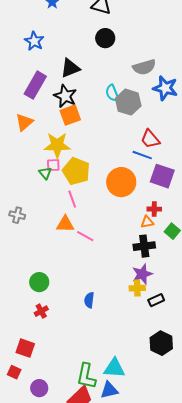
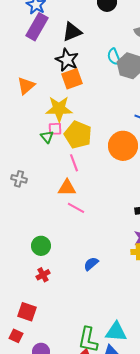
purple rectangle: (35, 85) -> (37, 27), moved
pink line: (85, 236) -> (76, 208), moved
blue semicircle: (89, 300) -> (91, 264), turned 42

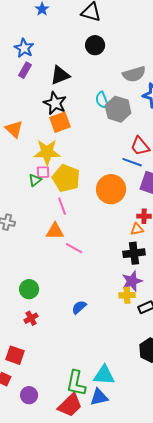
purple rectangle: (37, 27) -> (25, 70), size x0.6
orange triangle: (26, 86) -> (14, 129), turned -36
green triangle: (47, 137) -> (35, 180), turned 32
pink line: (76, 208) -> (74, 248), moved

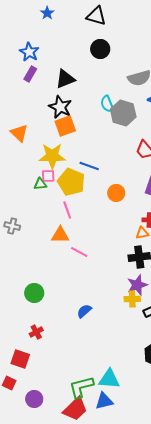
blue line: (132, 162) -> (89, 166), moved
green triangle: (35, 180) -> (40, 184), turned 32
orange circle: (111, 189) -> (116, 193), size x0.6
red cross: (31, 318) -> (36, 332), moved
green L-shape: (76, 383) -> (81, 387), turned 64

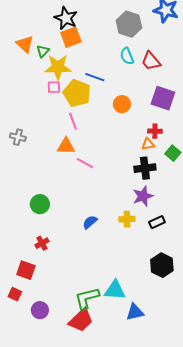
cyan semicircle: (107, 104) -> (127, 56), moved
green triangle: (40, 184) -> (43, 51), moved, turned -40
yellow cross: (132, 299) -> (127, 219), moved
blue triangle: (104, 401) -> (135, 312), moved

